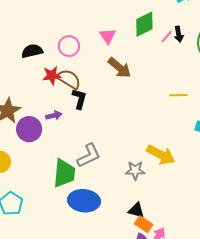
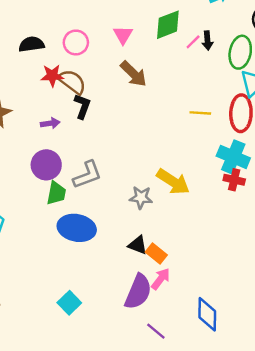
purple circle: (29, 129) -> (46, 165), moved
green trapezoid: (64, 173) -> (56, 193), size x0.7
orange rectangle: (144, 224) -> (156, 253), moved

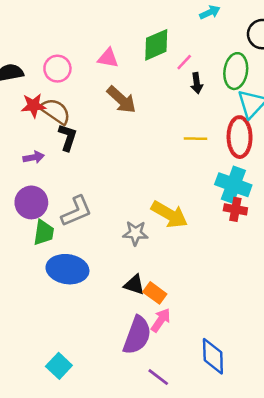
pink triangle: (123, 35) -> (108, 58), turned -48
black arrow: (208, 40) -> (197, 83), moved
cyan square: (69, 303) -> (59, 366), moved

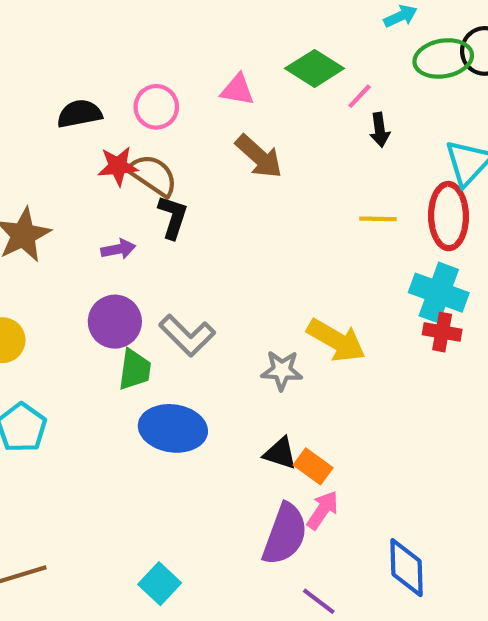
green diamond: (156, 45) -> (315, 68), turned 56
green ellipse: (236, 71) -> (443, 58), moved, turned 72
gray L-shape: (76, 211) -> (187, 335), turned 68

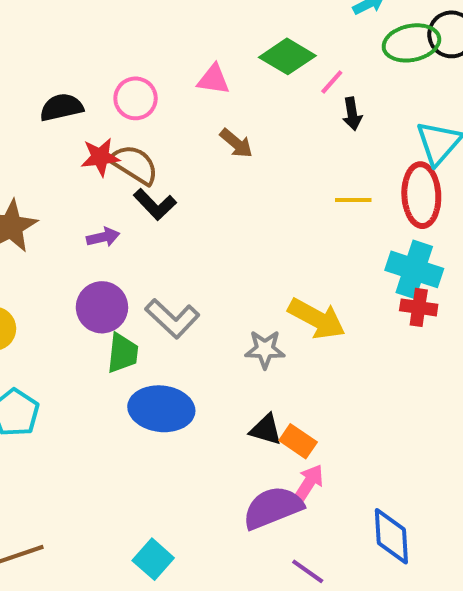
brown arrow: (259, 156) -> (236, 143), size x0.7
black L-shape: (173, 217) -> (155, 204), turned 120
purple semicircle: (285, 534) -> (273, 508), turned -130

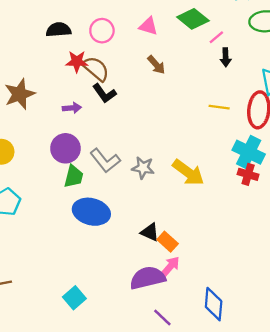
gray star: (265, 349) -> (143, 168), moved

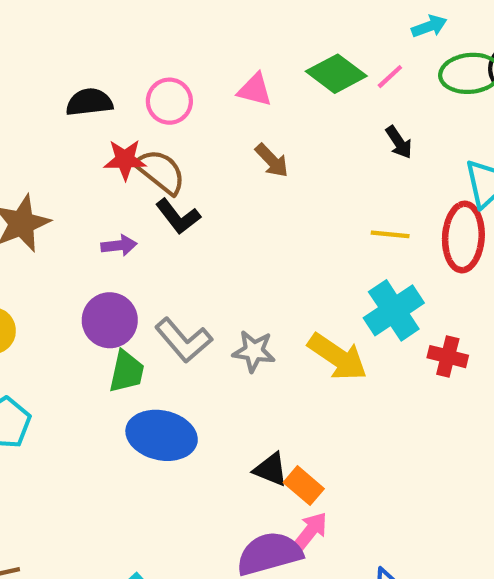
pink line: (216, 37) -> (390, 77), moved
black arrow: (226, 57) -> (399, 142), turned -30
cyan cross: (249, 152) -> (394, 310), moved, turned 32

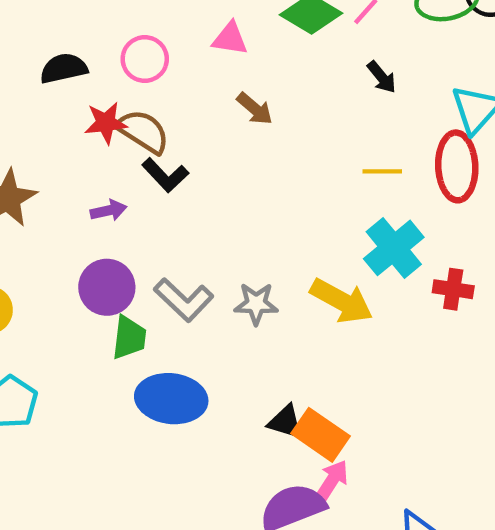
orange rectangle: (304, 486) -> (321, 435), size x1.4

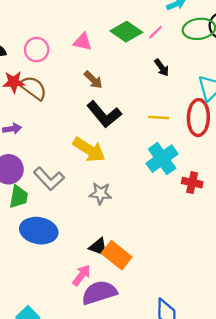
black L-shape: (165, 175) -> (104, 114), moved, size x1.4
yellow arrow: (342, 301) -> (89, 150), moved
gray star: (256, 304) -> (100, 193), moved
pink arrow: (332, 481) -> (82, 275), moved

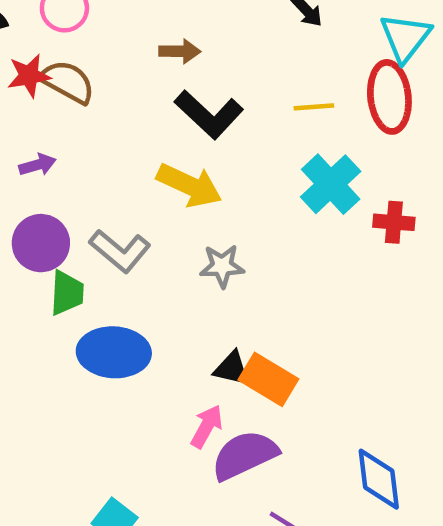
brown arrow: (93, 80) -> (180, 51), turned -36

